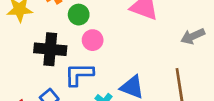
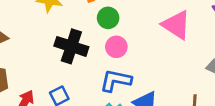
blue L-shape: (79, 74) -> (116, 80), moved

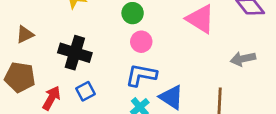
black cross: (71, 46) -> (75, 53), moved

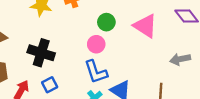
green circle: (133, 13) -> (106, 22), moved
blue L-shape: (141, 75) -> (96, 72), turned -120

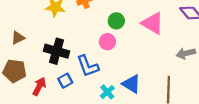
blue L-shape: (96, 72) -> (88, 66), moved

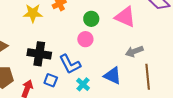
gray arrow: (186, 53) -> (134, 51), moved
blue square: (65, 81) -> (51, 80), turned -32
cyan cross: (107, 92) -> (83, 84), moved

